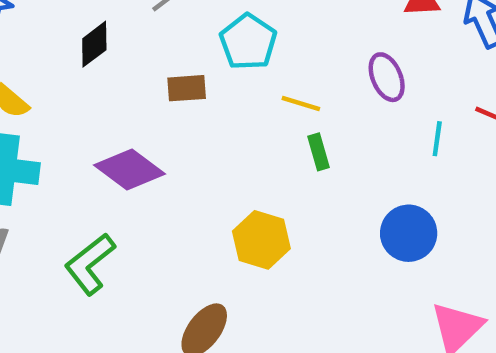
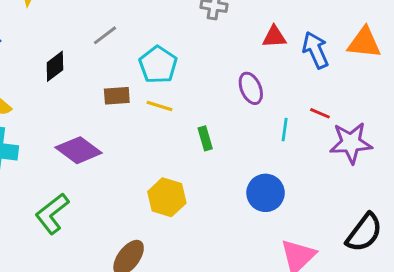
yellow line: (301, 104) -> (160, 106), moved

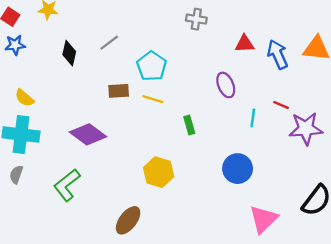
black diamond: (55, 66) -> (69, 53), moved, turned -40

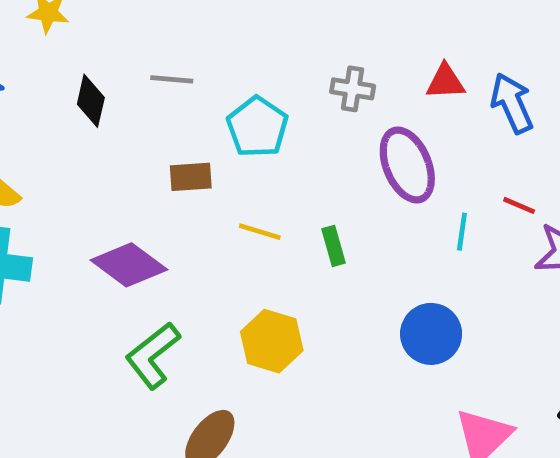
gray cross: (196, 19) -> (353, 89), moved
gray line: (109, 43) -> (172, 79), turned 42
purple ellipse: (226, 85) -> (407, 165), size x1.4
yellow line: (153, 99) -> (260, 232), moved
green L-shape: (67, 185) -> (153, 355), moved

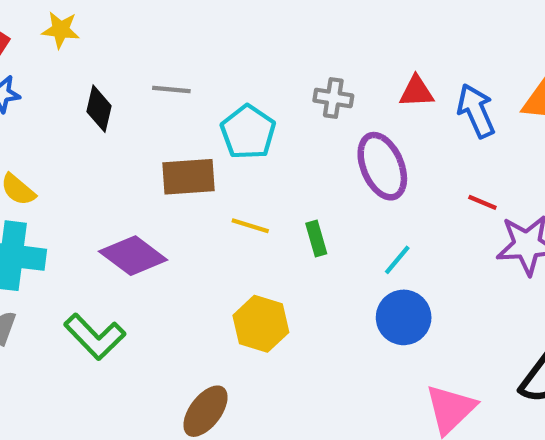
brown rectangle: (191, 177) -> (188, 177), size x1.4
cyan line: (462, 232) -> (397, 260), moved, turned 32
green L-shape: (153, 355) -> (95, 337), moved, turned -96

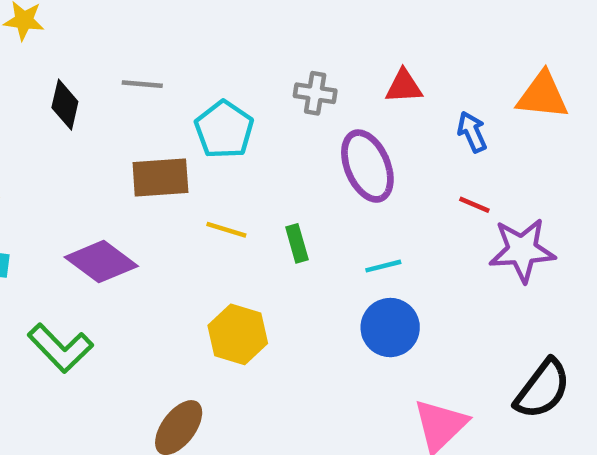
blue arrow: (476, 111) -> (472, 132), moved, size x0.7
cyan line: (397, 260) -> (383, 266), turned 36

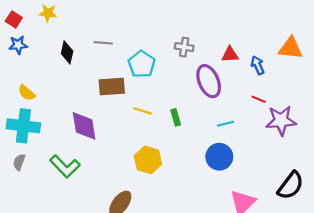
red triangle: (404, 86) -> (230, 55), moved
purple diamond: (101, 262) -> (84, 126), turned 44
cyan line: (383, 266) -> (226, 124), moved

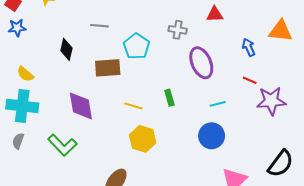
black diamond: (67, 52) -> (66, 49), moved
red triangle: (230, 55) -> (215, 14), moved
yellow line: (143, 111) -> (133, 106), moved

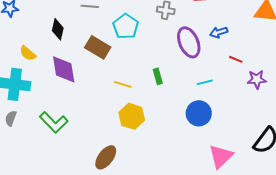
blue arrow: (249, 47) -> (219, 32), moved, turned -84
brown rectangle: (108, 68) -> (98, 47), turned 35
yellow semicircle: (25, 74) -> (28, 53), moved
purple star: (271, 101) -> (257, 79), size x0.7
purple diamond: (81, 106) -> (64, 69), moved

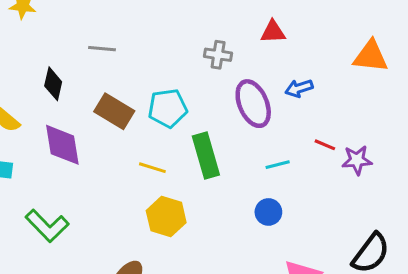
cyan pentagon: (126, 26) -> (168, 108), moved, turned 30
red line: (236, 59) -> (325, 145), moved
green rectangle: (158, 76) -> (206, 156), size x1.8
blue circle: (199, 113) -> (268, 212), size x0.7

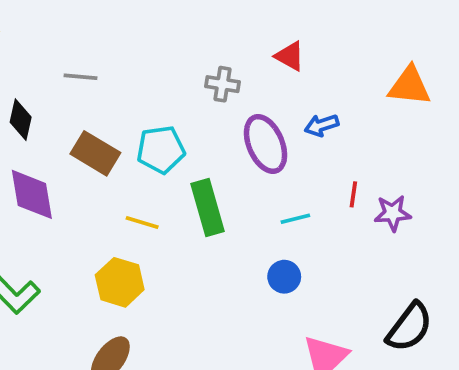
red triangle: (273, 32) -> (290, 56), turned 32
red line: (325, 145) -> (353, 194), turned 75
yellow hexagon: (166, 217) -> (120, 282), moved

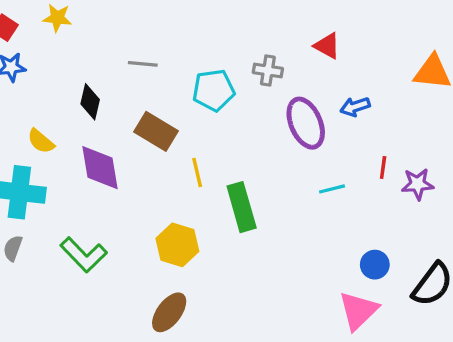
cyan pentagon: (161, 150) -> (214, 90), moved
green rectangle: (208, 208) -> (242, 207), moved
yellow line: (142, 222) -> (197, 172), moved, turned 60
blue circle: (284, 277) -> (375, 265), moved

